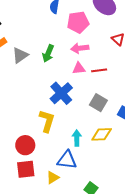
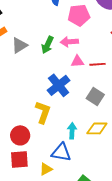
pink arrow: (80, 48) -> (69, 42), moved

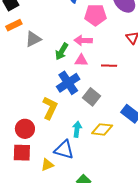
green arrow: (47, 45) -> (62, 51), moved
pink triangle: (77, 61) -> (81, 60), moved
gray square: (95, 96) -> (92, 97), moved

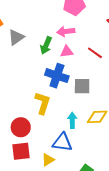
red line: (109, 66) -> (95, 53), turned 42
blue cross: (68, 83) -> (57, 76), turned -30
gray square: (92, 97) -> (82, 86), turned -30

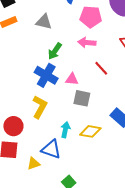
pink arrow: (66, 31) -> (87, 43), moved
gray triangle: (16, 37) -> (44, 22), moved, turned 36
pink triangle: (67, 51) -> (72, 79), moved
blue cross: (57, 76) -> (46, 75), moved

